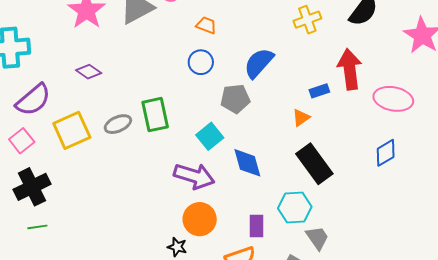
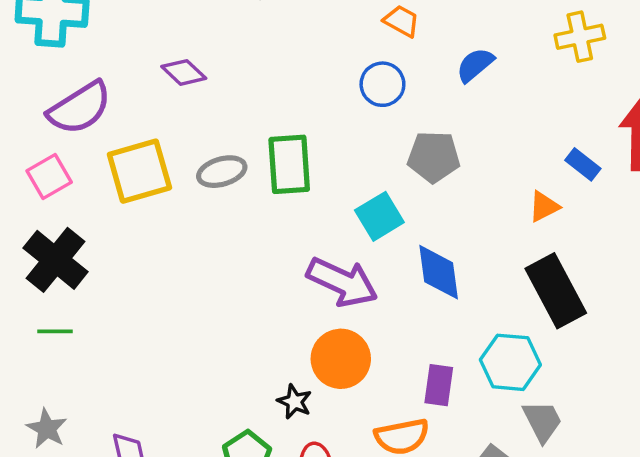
blue semicircle: (259, 63) -> (475, 65), moved, size x0.7
blue rectangle: (319, 91) -> (583, 164), turned 48
black cross: (32, 187) -> (56, 260), turned -33

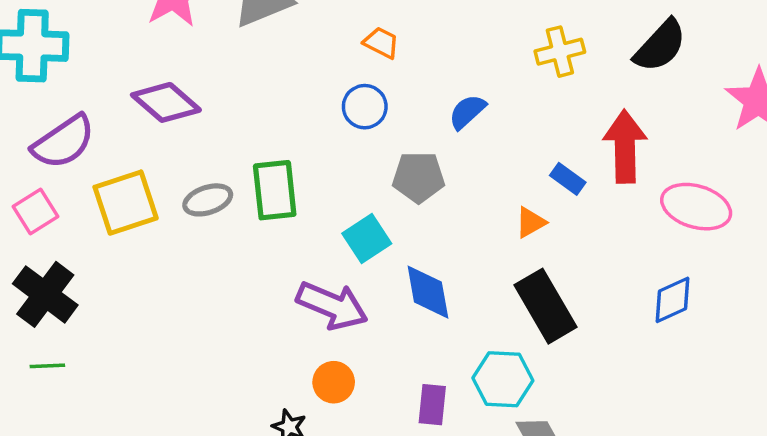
blue semicircle: (475, 65) -> (467, 112), moved
purple diamond: (184, 72) -> (166, 102), size x1.5
orange circle: (341, 359) -> (334, 382), size x0.7

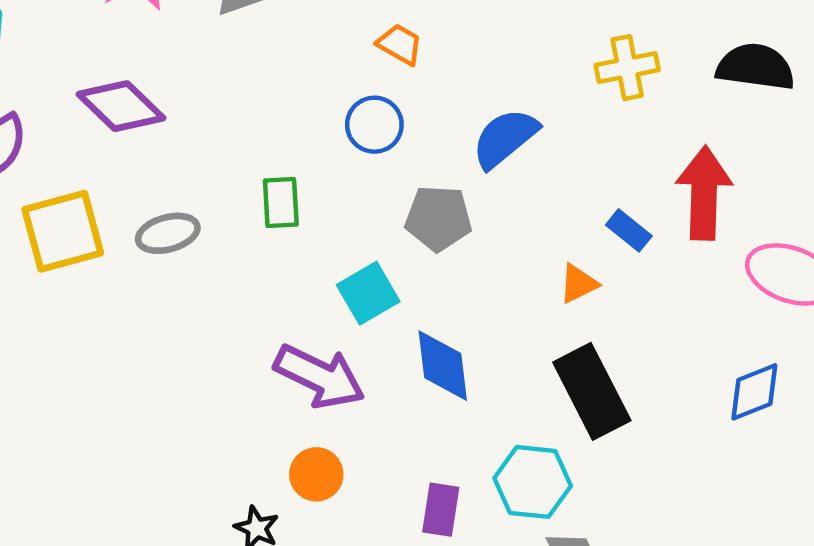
black semicircle: (660, 46) -> (756, 67), turned -128
blue semicircle: (467, 112) -> (505, 138), size x1.4
green rectangle: (275, 190) -> (281, 202), moved, size x0.7

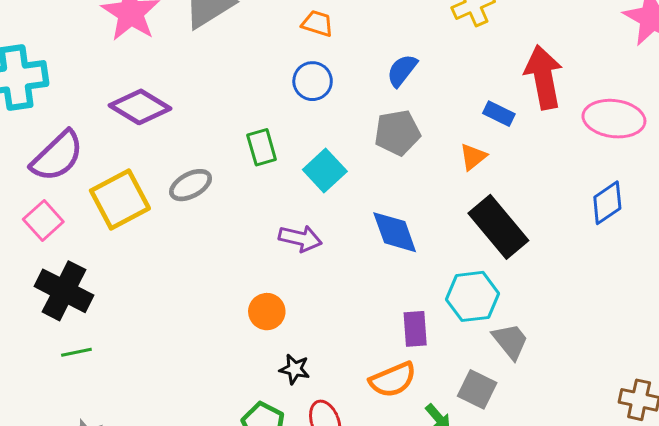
blue semicircle: (505, 138) -> (402, 70), size x0.7
gray pentagon: (438, 218) -> (397, 133), moved
cyan square: (368, 293) -> (325, 170), moved
purple arrow: (319, 376) -> (300, 238), moved, size x0.7
orange circle: (316, 474) -> (267, 312), moved

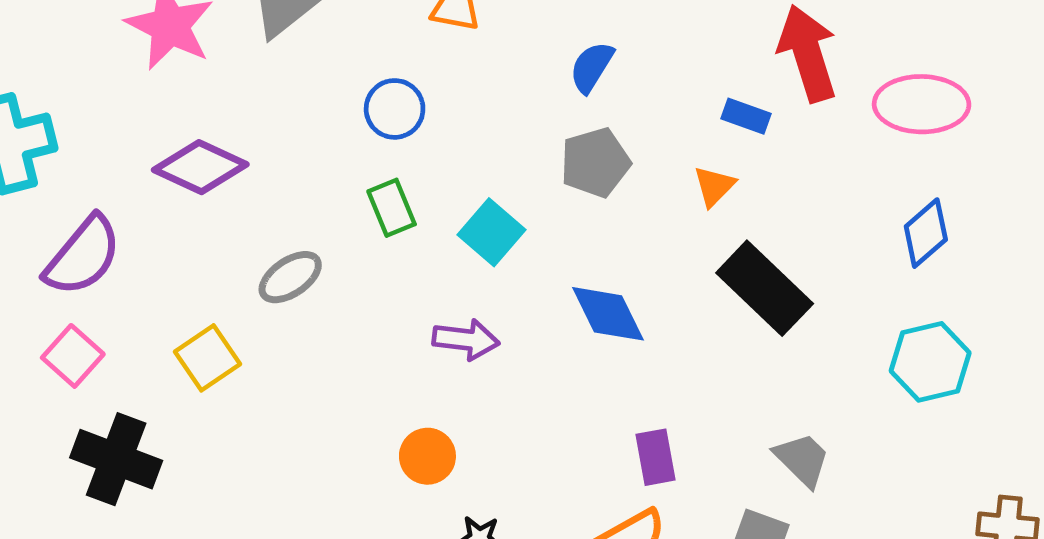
blue circle: (313, 81) -> (395, 109), moved
yellow square: (120, 200) -> (207, 358), moved, size x0.7
cyan hexagon: (472, 296) -> (930, 362), moved

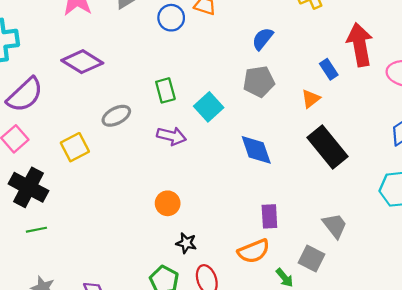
blue circle: (395, 109) -> (171, 18), moved
blue rectangle: (746, 116) -> (329, 69), turned 30
purple arrow: (466, 340) -> (171, 136), moved

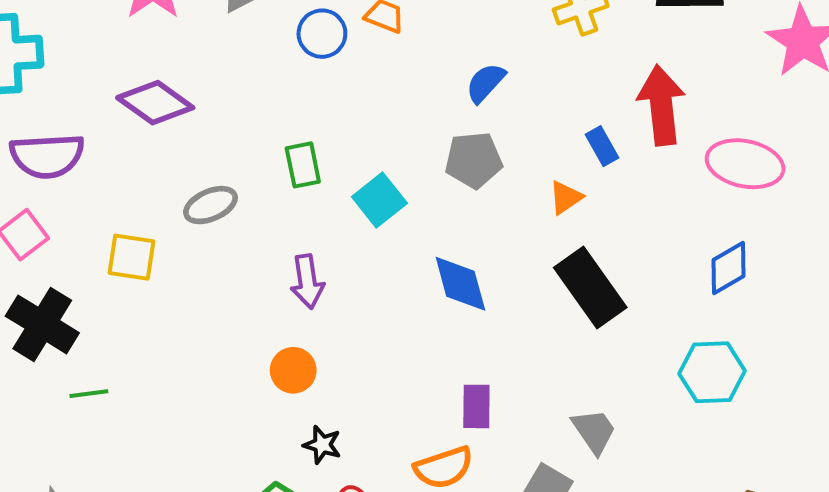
purple semicircle: (25, 95) -> (47, 156), turned 36
purple arrow: (171, 136) -> (307, 281), moved, turned 64
yellow square: (75, 147) -> (131, 257), turned 32
green line: (36, 230) -> (89, 394), moved

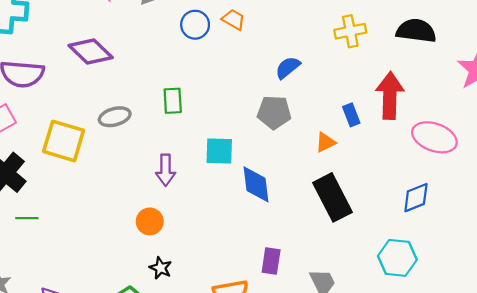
cyan square: (379, 200) -> (219, 151), moved, turned 32
yellow square: (131, 257) -> (64, 141), size x1.4
purple rectangle: (476, 406) -> (271, 261), moved

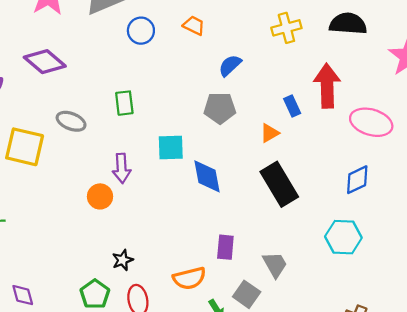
orange trapezoid: (234, 20) -> (194, 25), moved
gray ellipse: (115, 117) -> (71, 121), turned 40
orange circle: (150, 221) -> (100, 196), moved
black star: (161, 268) -> (123, 260), turned 30

